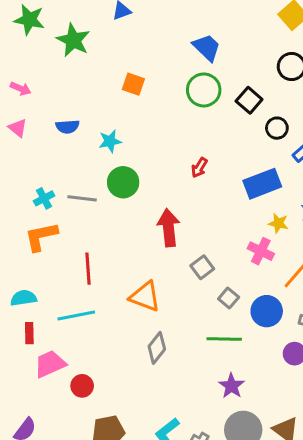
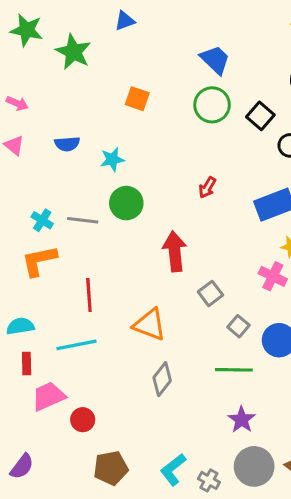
cyan cross: (44, 198) -> (42, 220), turned -30

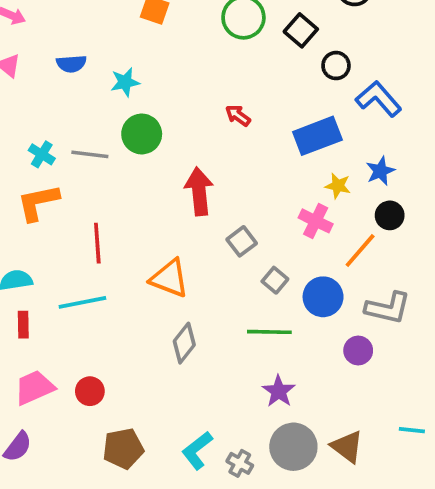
red arrow: (207, 187) -> (238, 115), turned 95
pink trapezoid: (48, 396) -> (34, 387), moved

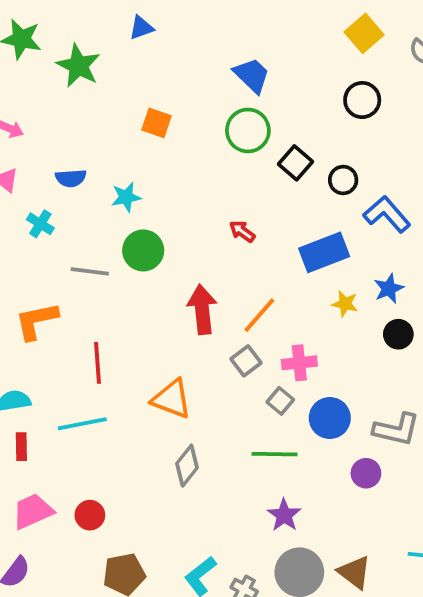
black square: (301, 30) -> (296, 163), moved
cyan cross: (42, 154) -> (40, 224), moved
pink cross: (316, 221) -> (299, 363), moved, turned -32
orange line: (360, 251) -> (259, 315), moved

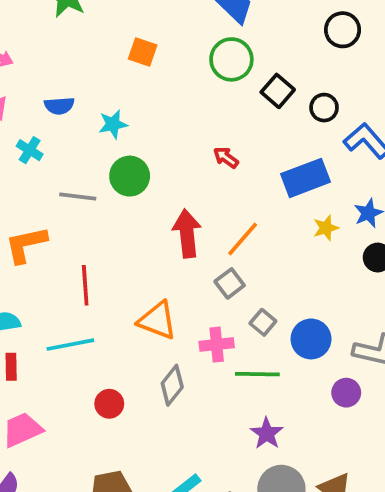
yellow star: (345, 304) -> (326, 228), turned -30
pink cross: (299, 363) -> (217, 345), moved
red circle: (90, 515) -> (109, 404), moved

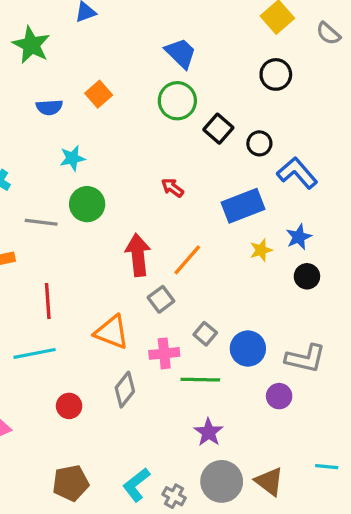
orange square: (143, 52) -> (99, 94), turned 30
blue semicircle: (59, 106) -> (49, 107), moved
gray square: (230, 283) -> (161, 299), moved

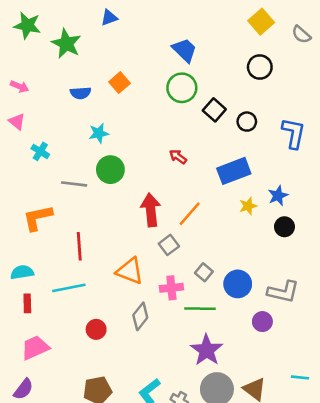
blue L-shape: (297, 173) -> (294, 133), moved, turned 52
purple star: (209, 432) -> (207, 350), size x1.4

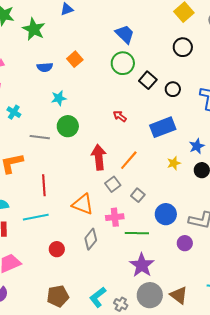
yellow star: (248, 206) -> (174, 163), moved
gray square: (204, 272) -> (138, 195), moved

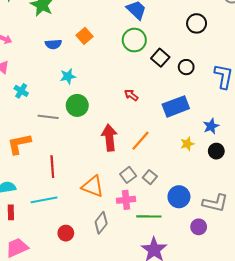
gray square: (113, 184) -> (128, 175), moved

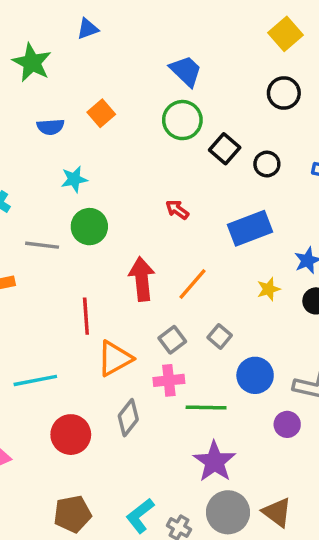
red line: (52, 167) -> (86, 316), moved
gray square: (150, 177) -> (220, 336), moved
orange triangle: (93, 186) -> (115, 358), turned -50
red circle: (66, 233) -> (71, 435), size x1.5

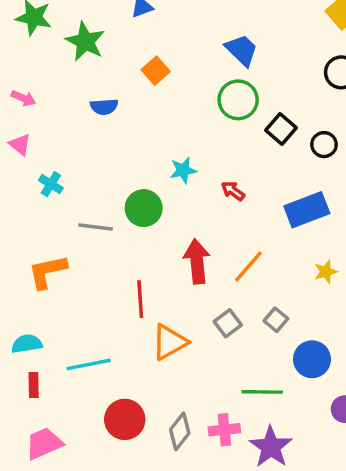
orange square: (101, 113) -> (156, 71), moved
cyan star: (74, 179) -> (183, 170), moved
pink cross: (169, 380) -> (224, 430), moved
gray diamond: (128, 418) -> (180, 431), moved

